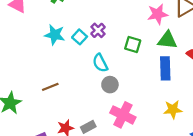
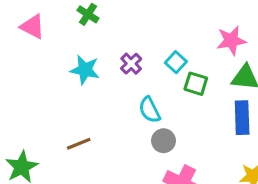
purple cross: (98, 30) -> (131, 64), moved
cyan square: (80, 37) -> (176, 62), moved

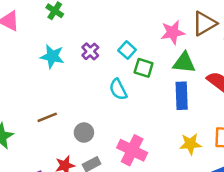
cyan semicircle: (150, 110) -> (118, 89), moved
gray circle: (163, 141) -> (84, 133), moved

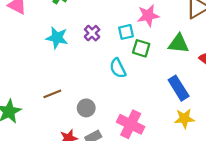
pink star: (173, 32) -> (148, 16), moved
cyan square: (127, 50) -> (126, 32), turned 35
blue rectangle: (182, 96) -> (179, 88), moved, turned -30

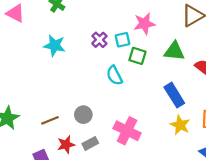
purple cross: (92, 33) -> (99, 40), moved
brown line: (52, 94) -> (50, 120), moved
yellow star: (184, 118) -> (180, 125), turned 30

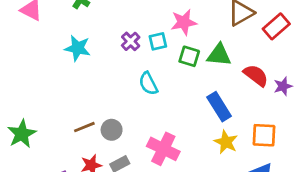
green square: (137, 56) -> (189, 56), moved
brown line: (50, 120) -> (84, 127), moved

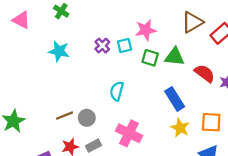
cyan semicircle: (148, 84) -> (117, 91), moved, turned 42

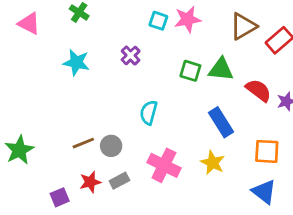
pink star: (146, 30) -> (188, 19), moved
cyan square: (125, 46) -> (158, 21), moved, turned 32
yellow star: (180, 128) -> (213, 163), moved

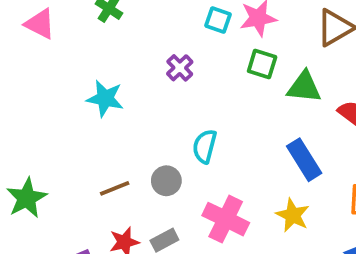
cyan star: (76, 62) -> (105, 98), moved
green square: (190, 71) -> (262, 64), moved
gray circle: (111, 146) -> (166, 181), moved

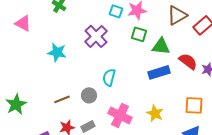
pink triangle: (40, 24) -> (23, 23), moved
purple cross: (180, 68) -> (96, 36), size x1.6
blue rectangle: (304, 160) -> (159, 72), moved, turned -75

